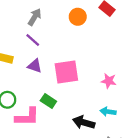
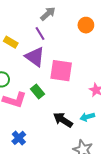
purple triangle: (35, 66) -> (35, 57), size x1.5
cyan arrow: (108, 112) -> (87, 117), turned -40

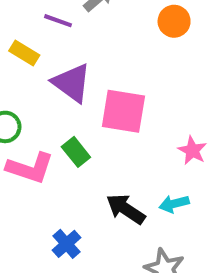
purple line: (40, 34) -> (58, 21), moved, turned -40
blue cross: (19, 138) -> (67, 244), moved

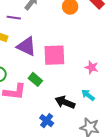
cyan arrow: (174, 204) -> (88, 95), turned 64
blue cross: (67, 244) -> (47, 121), moved

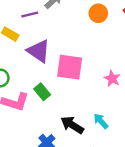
purple line: (14, 18) -> (30, 15), turned -32
pink star: (92, 67) -> (112, 79), moved

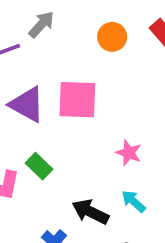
pink square: (70, 67) -> (77, 100), moved
pink star: (112, 79) -> (129, 153), moved

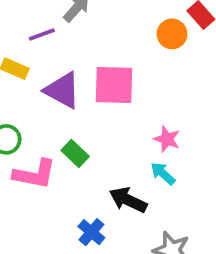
orange circle: (112, 37) -> (172, 34), moved
cyan arrow: (133, 201) -> (163, 174), moved

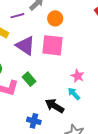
orange circle: (172, 34) -> (55, 18), moved
blue cross: (91, 232) -> (34, 121), turned -32

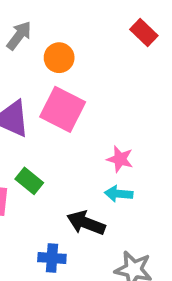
pink square: (53, 45) -> (63, 109), turned 30
cyan arrow: (74, 94) -> (119, 194), turned -32

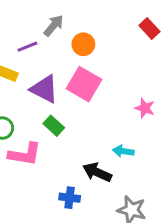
pink star: (120, 159) -> (145, 108), moved
green rectangle: (29, 181) -> (54, 126), moved

